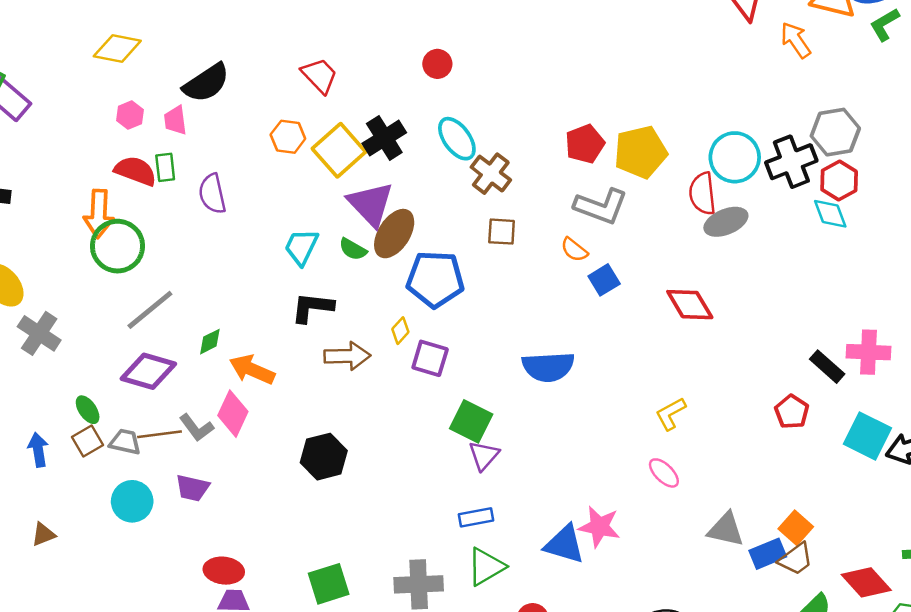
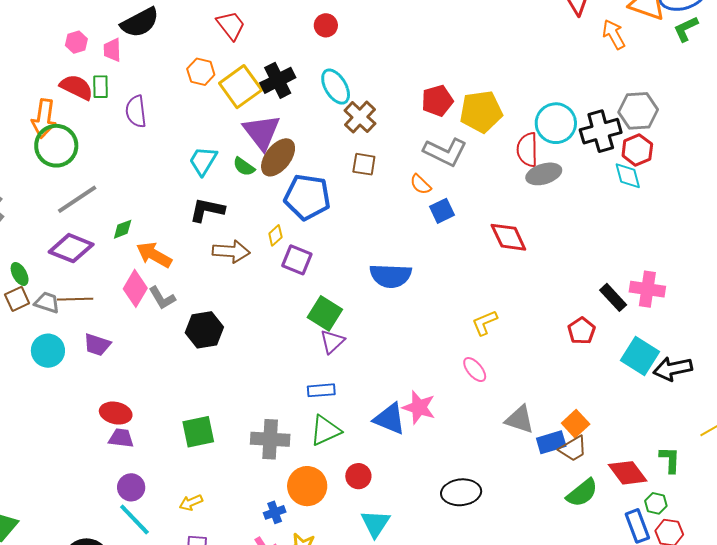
gray L-shape: (196, 428) -> (162, 298), moved

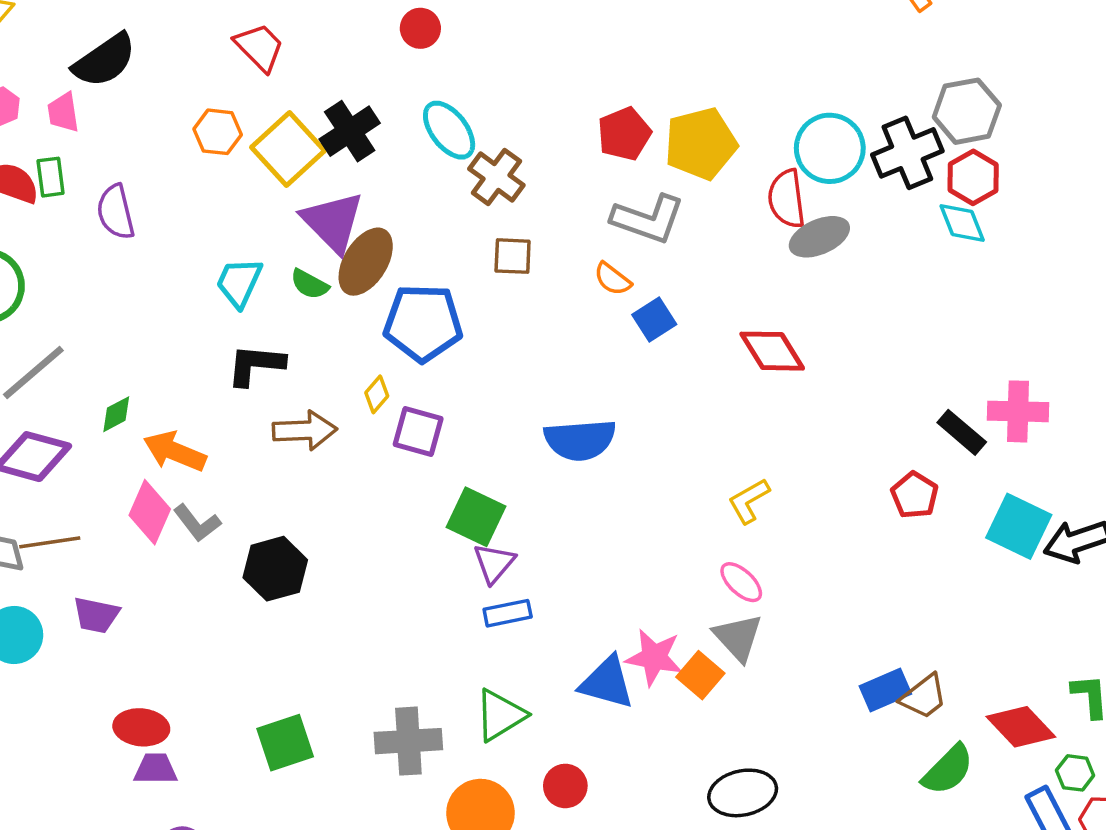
blue rectangle: (321, 390) -> (508, 613), moved
gray triangle: (520, 419) -> (738, 637), moved, turned 36
orange square: (576, 424) -> (700, 675), moved

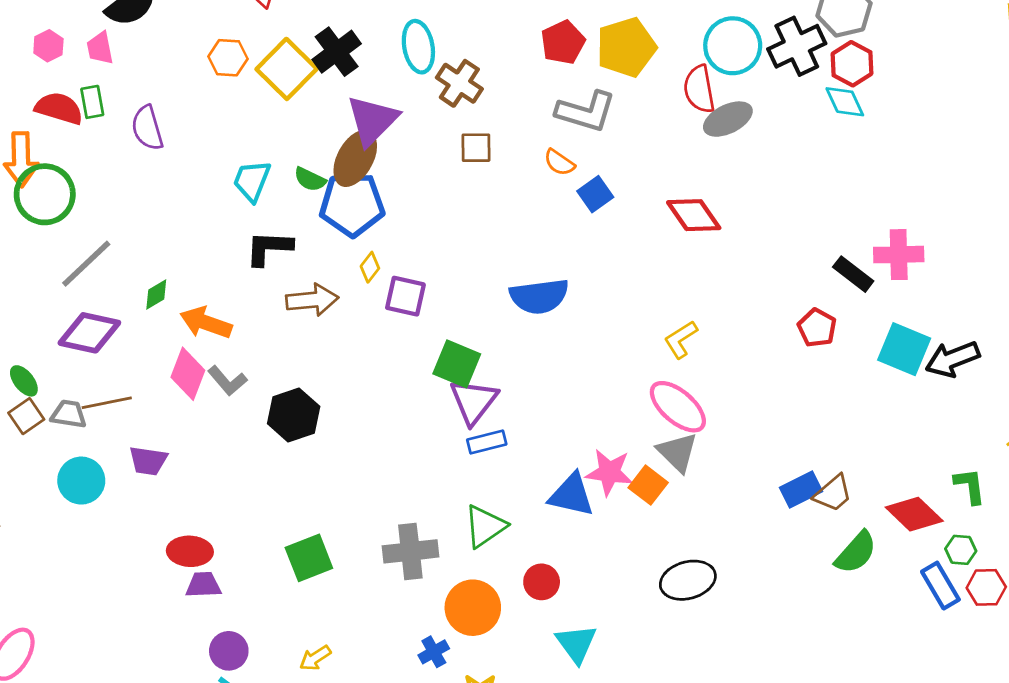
cyan ellipse: (449, 130) -> (418, 47), turned 30
purple triangle: (333, 222) -> (372, 120), moved, turned 32
blue pentagon: (423, 323) -> (352, 204), moved
purple triangle: (494, 563) -> (474, 401), size x1.4
pink ellipse: (741, 582) -> (678, 407), size x1.6

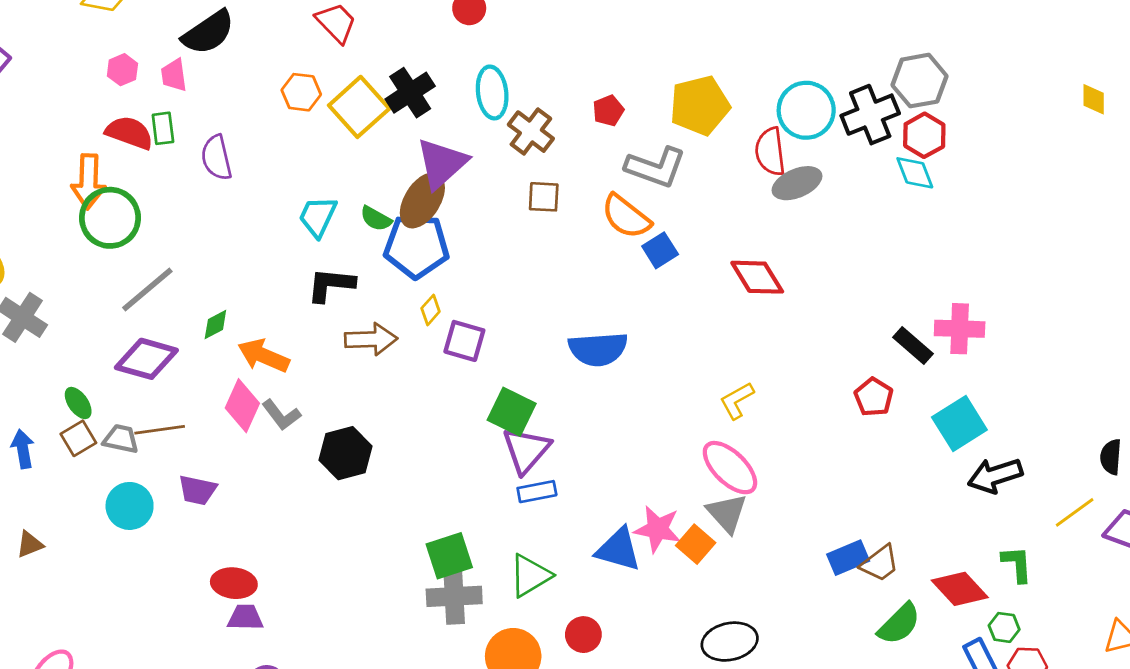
red pentagon: (563, 42) -> (608, 111), moved, size x0.7
orange semicircle: (559, 162) -> (626, 217), size x1.6
cyan square: (904, 349) -> (959, 423), turned 32
black arrow: (953, 359) -> (995, 476), moved
green square: (309, 558) -> (449, 556), moved

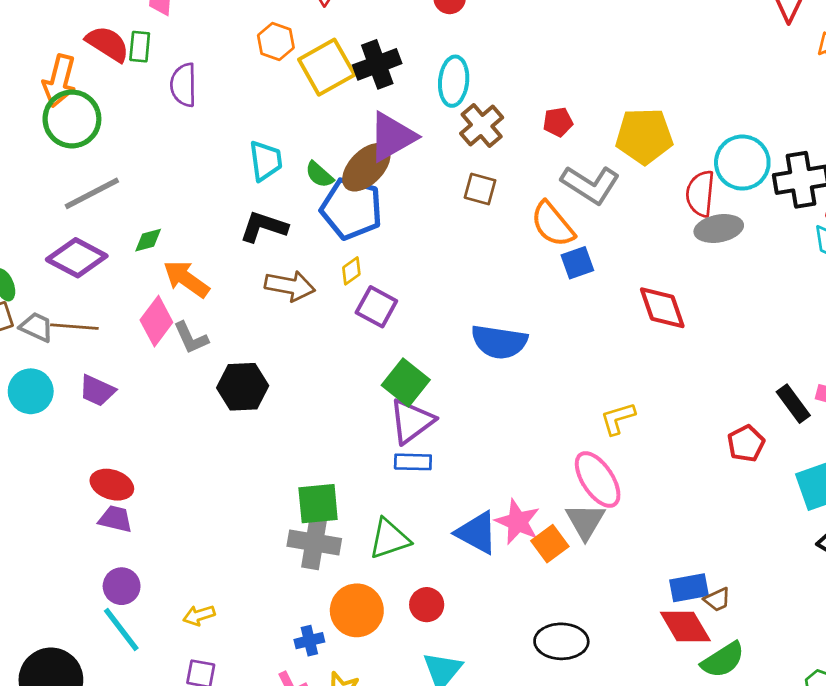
cyan trapezoid: (318, 217) -> (266, 161), turned 135
brown trapezoid: (880, 563) -> (717, 600), size x0.7
red diamond: (960, 589) -> (685, 627), moved

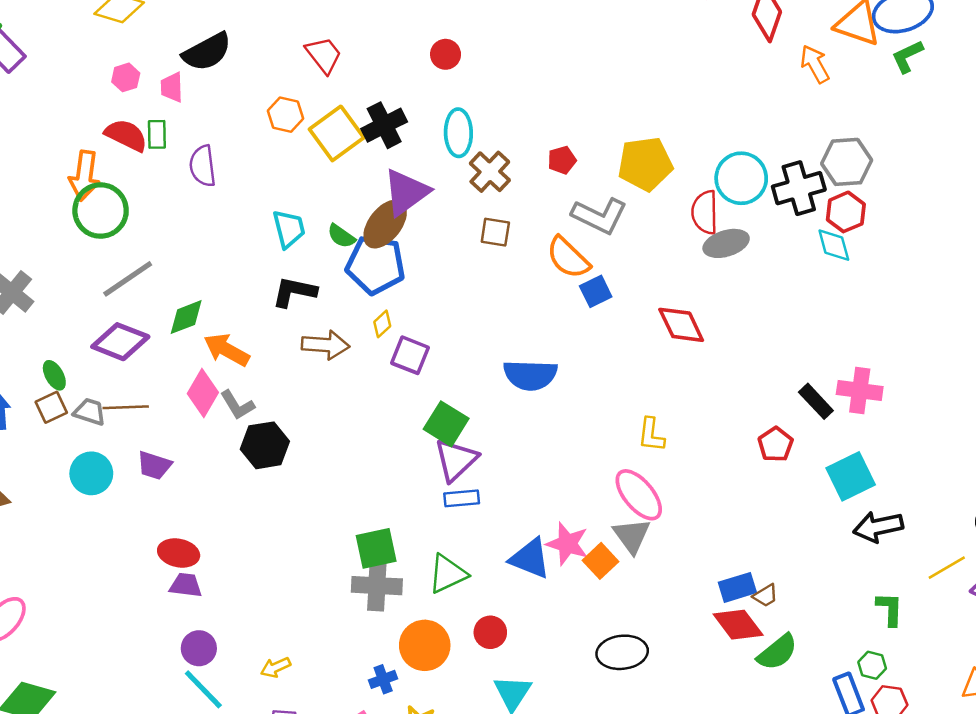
green diamond: (148, 240) -> (186, 317), size x1.4
black hexagon: (243, 387) -> (265, 445), moved
yellow L-shape: (618, 418) -> (651, 435), turned -60

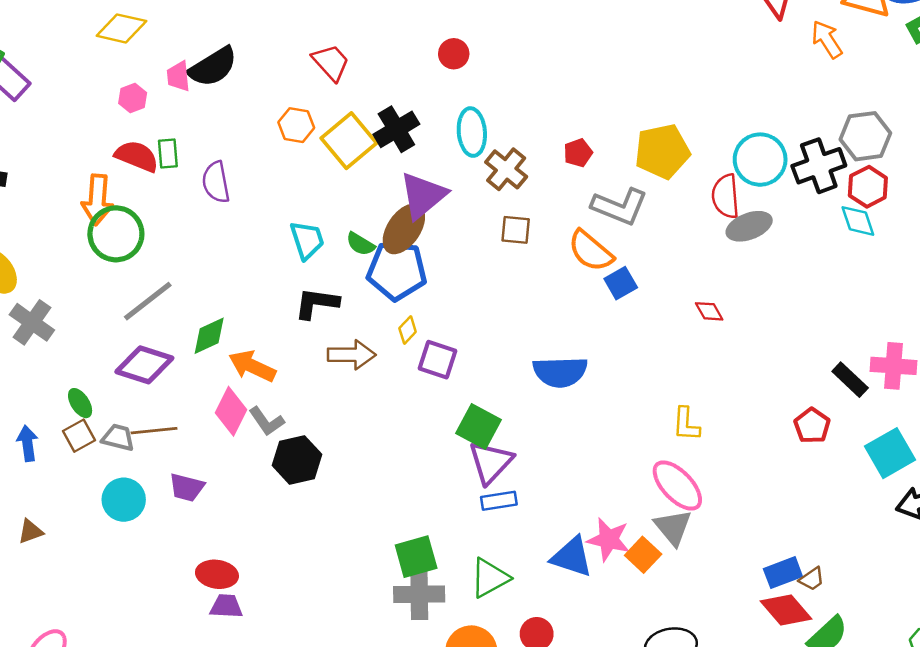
pink trapezoid: (172, 87) -> (178, 76), moved
red diamond: (681, 325) -> (709, 311), size x0.6

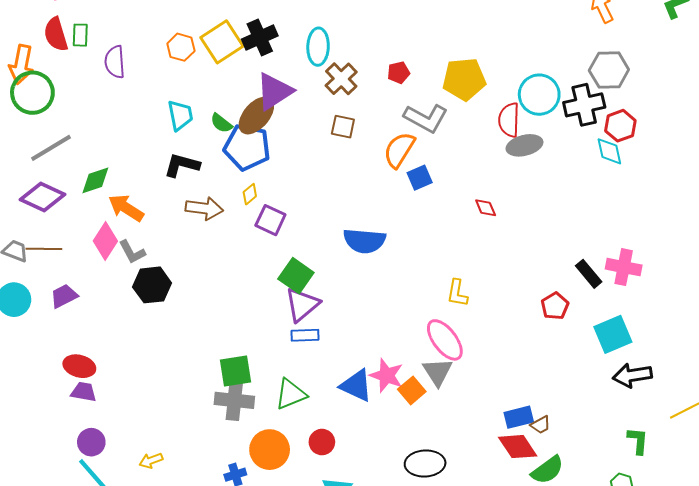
orange hexagon: (296, 125) -> (181, 47), moved
gray hexagon: (865, 136) -> (609, 70), moved
red semicircle: (137, 156) -> (56, 34), turned -136
orange semicircle: (591, 251) -> (399, 150), turned 75
purple trapezoid: (187, 487) -> (64, 296), turned 132

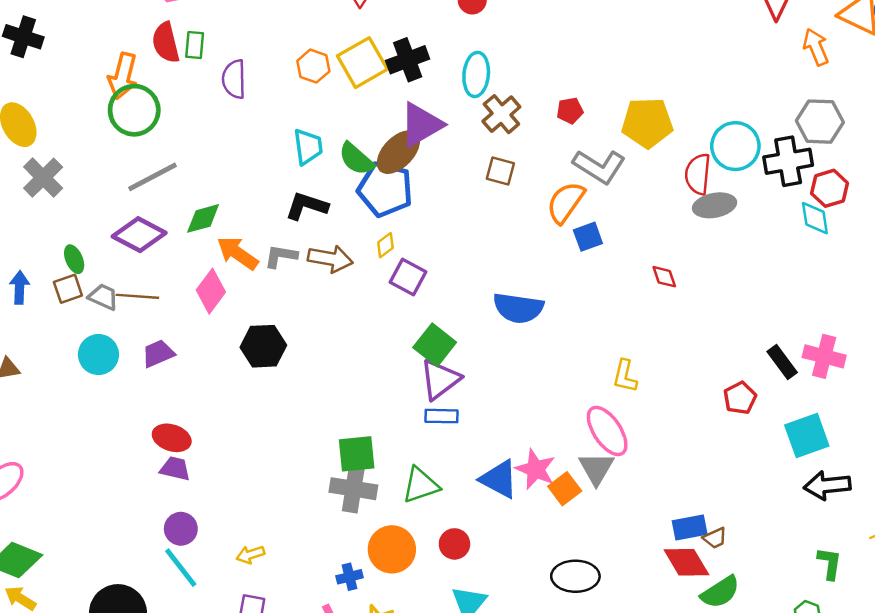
green semicircle: (221, 123) -> (356, 159), size x1.4
gray L-shape: (132, 252) -> (281, 256), moved, turned 124

